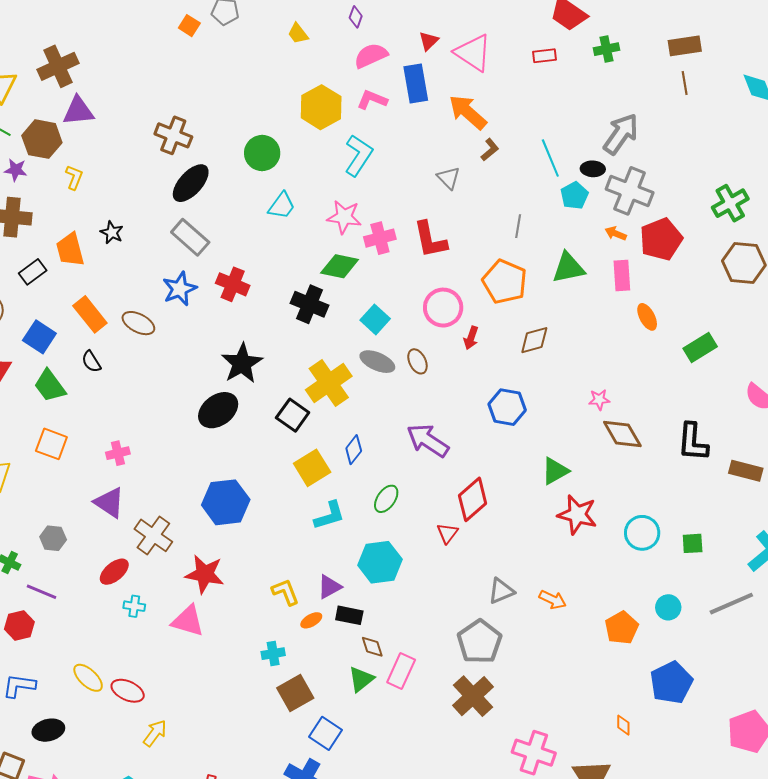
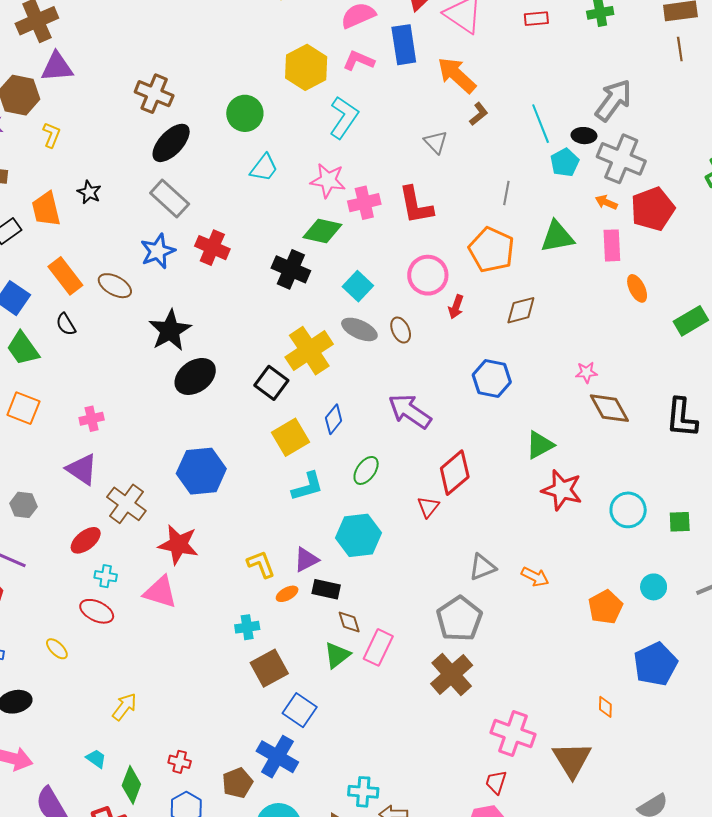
black star: (242, 363) -> (170, 330), moved
yellow ellipse: (88, 678) -> (57, 649), size x0.7
red ellipse: (128, 691) -> (97, 611), moved

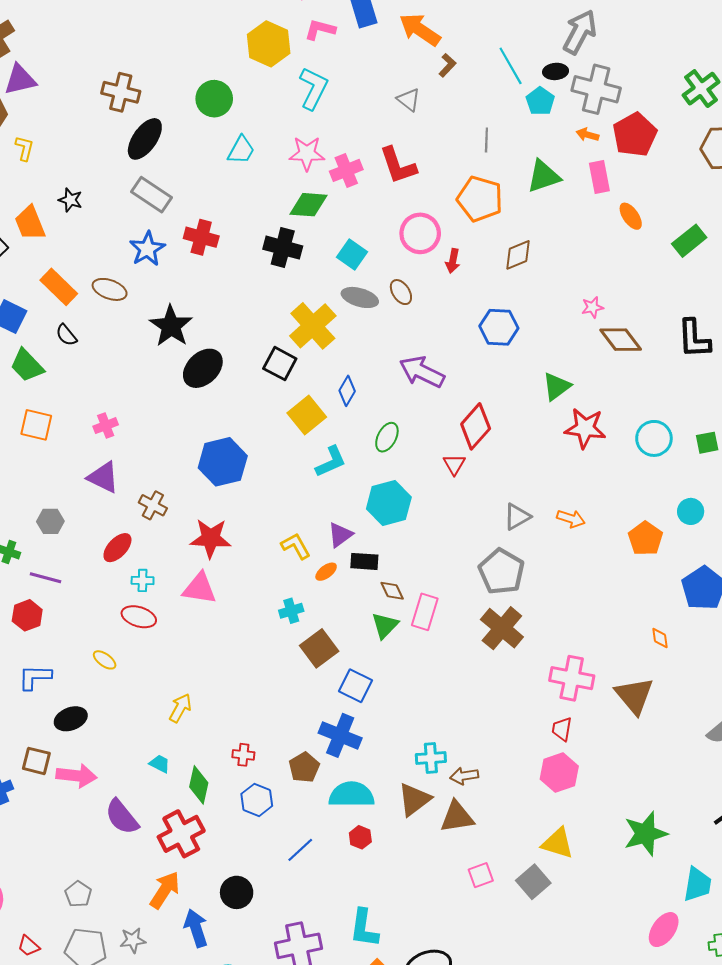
brown cross: (126, 504) -> (153, 505), size x0.7

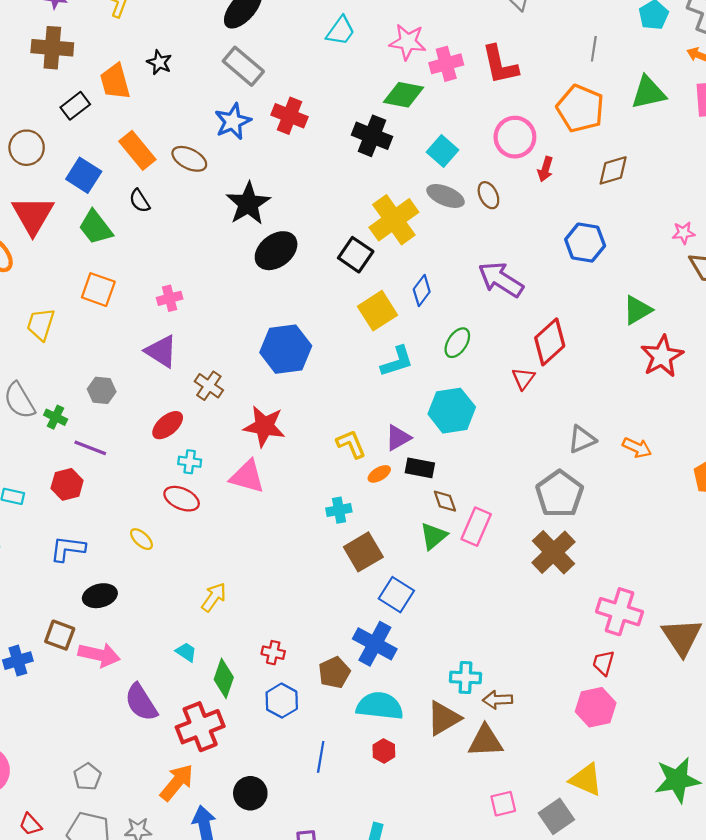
red star: (585, 428) -> (662, 356), turned 30
blue line: (300, 850) -> (321, 757), turned -44

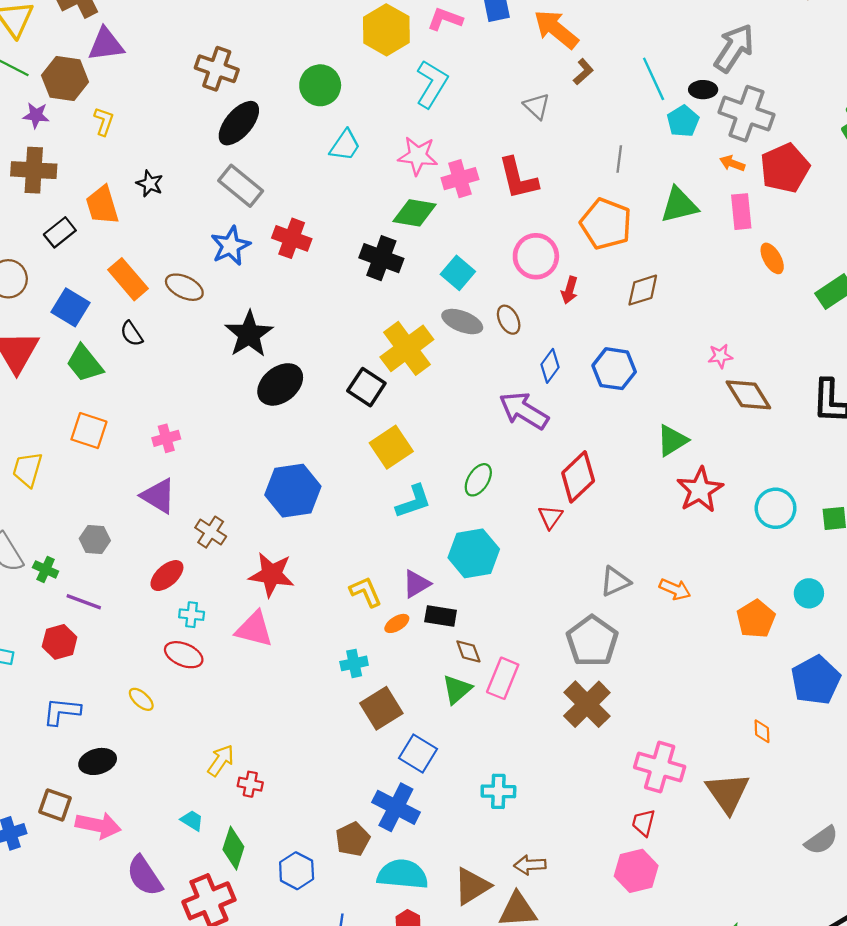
blue diamond: (422, 290) -> (550, 366), moved
red cross: (273, 653) -> (250, 784), moved
cyan cross: (465, 677) -> (498, 791), moved

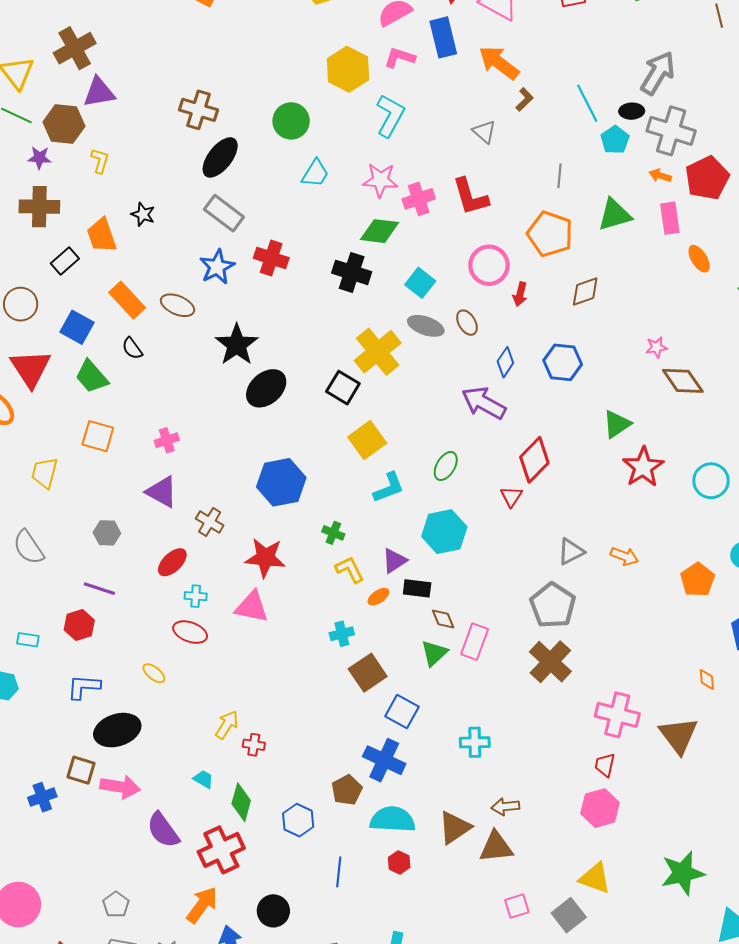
green cross: (46, 569) -> (333, 533), moved
black ellipse: (98, 761) -> (117, 730), size x1.4

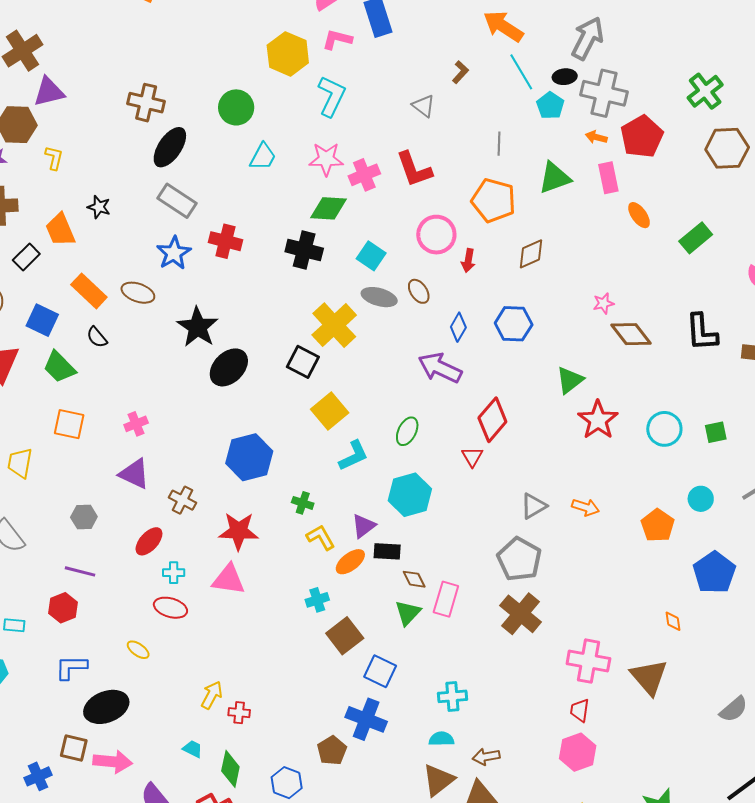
orange arrow: (499, 63) -> (503, 26), moved
orange ellipse: (378, 597) -> (350, 562), size x1.4
cyan semicircle: (393, 819) -> (441, 739), moved, size x0.6

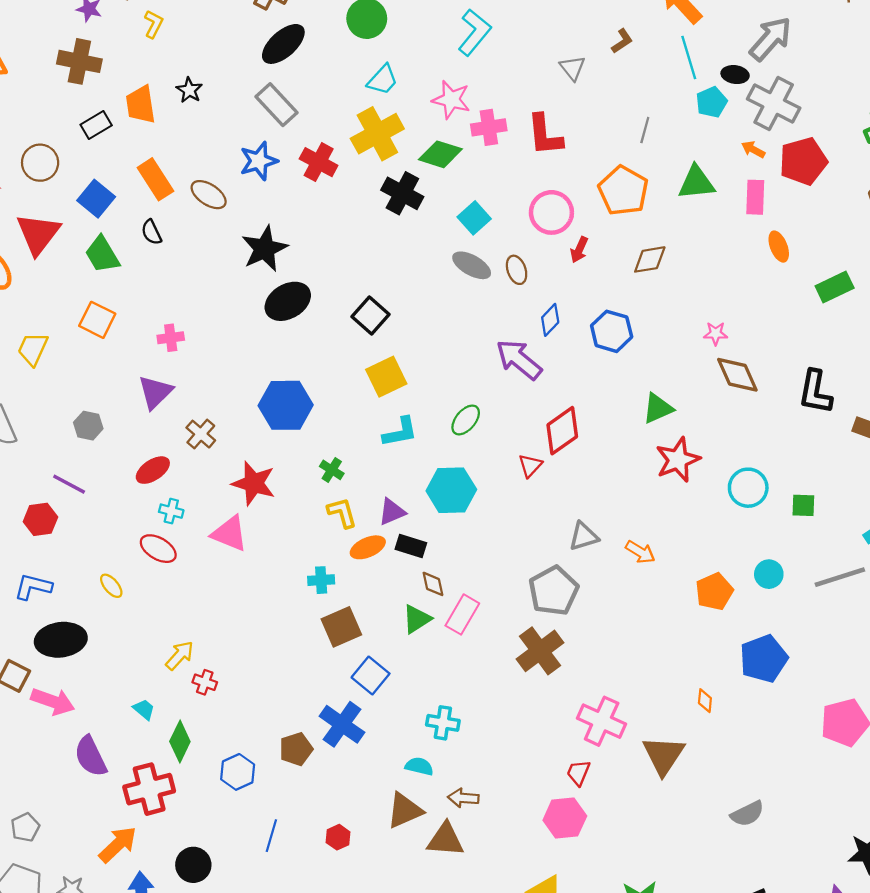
yellow cross: (334, 325) -> (377, 134), moved
purple triangle: (134, 474) -> (155, 392), turned 36

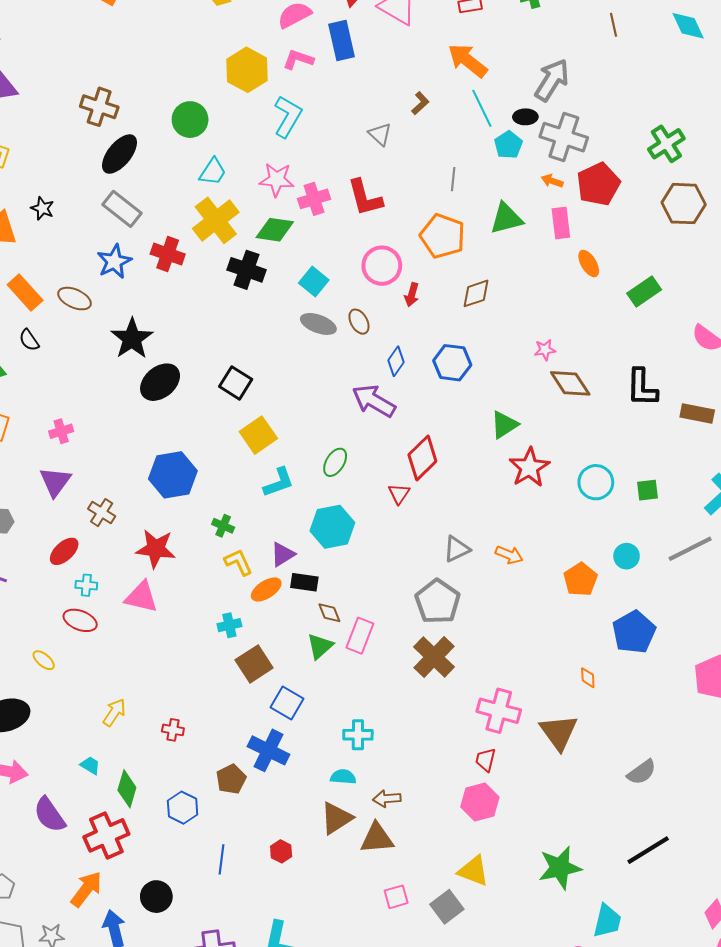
red cross: (205, 682) -> (173, 730), moved

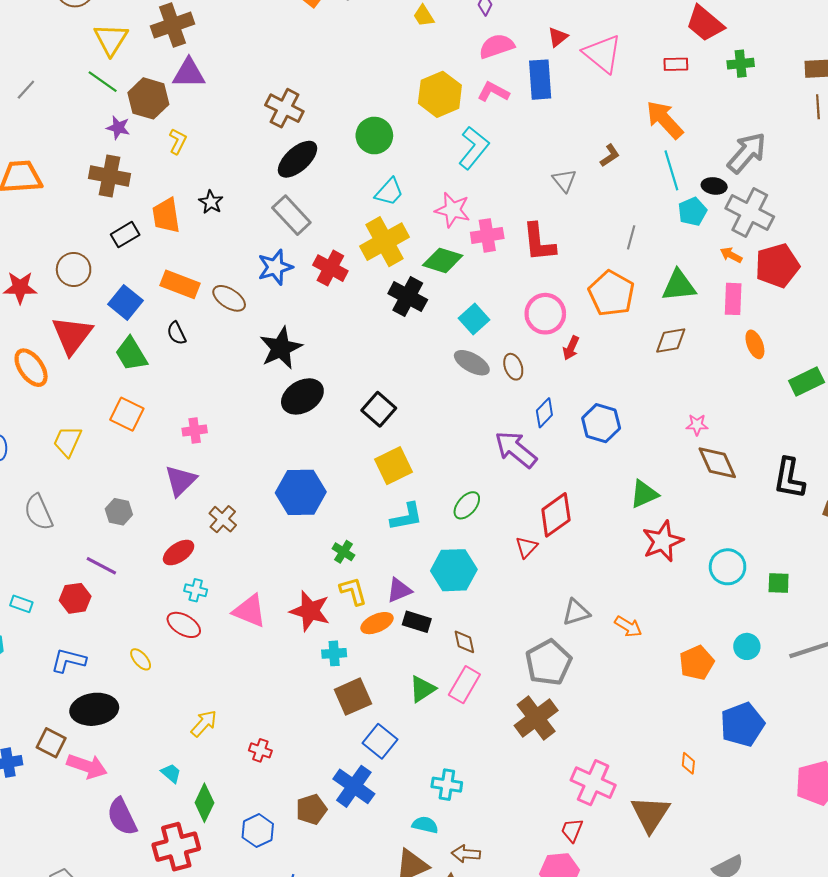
orange rectangle: (25, 293) -> (180, 284), turned -36
brown diamond: (476, 293) -> (671, 340), moved
red star: (156, 549) -> (310, 611), moved
brown diamond: (329, 613) -> (464, 642), moved

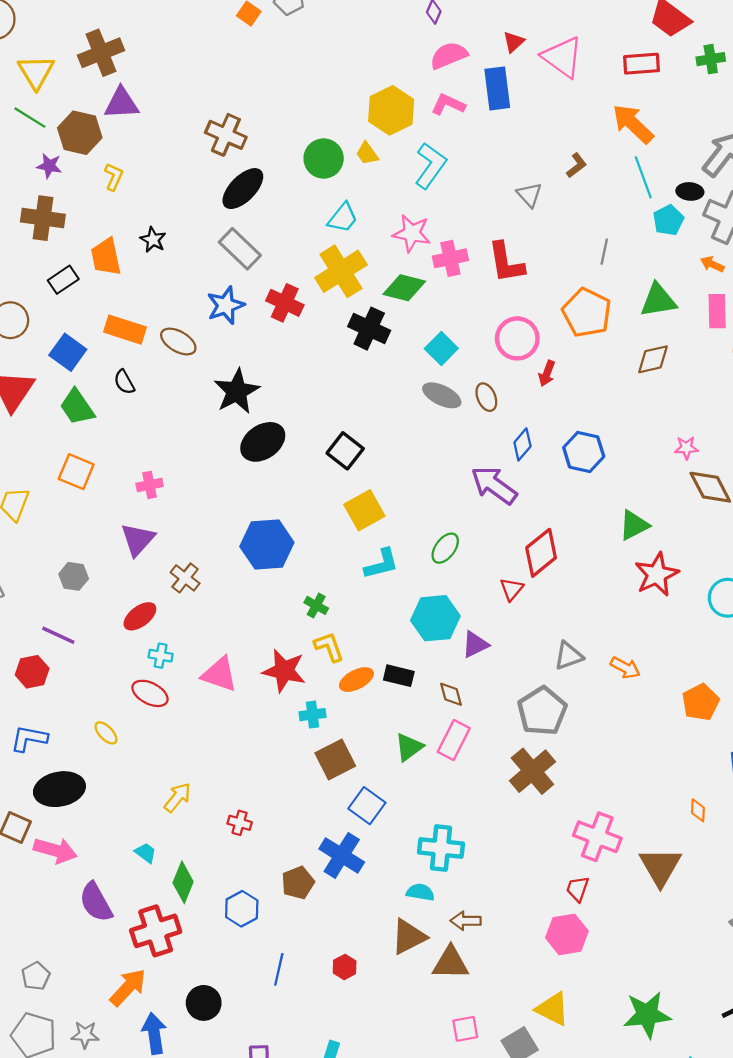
yellow trapezoid: (424, 16) -> (367, 154), moved
red rectangle: (676, 64) -> (641, 64), size x1.4
purple triangle: (399, 590) -> (475, 644), moved
cyan cross: (447, 785) -> (441, 848), size x1.4

